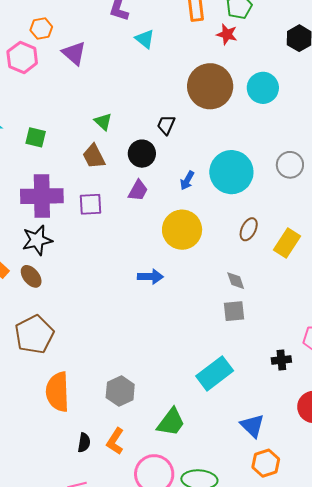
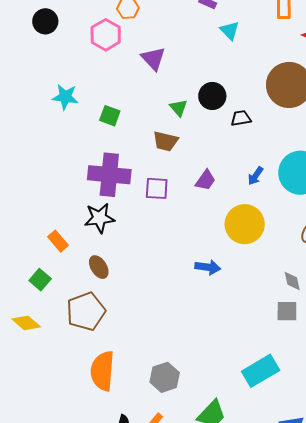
purple triangle: (74, 53) -> (153, 59), moved
black trapezoid: (166, 125) -> (241, 118), turned 50
black circle: (142, 154) -> (212, 96), moved
brown trapezoid: (94, 156) -> (165, 141), turned -56
brown ellipse: (31, 276) -> (99, 267), moved

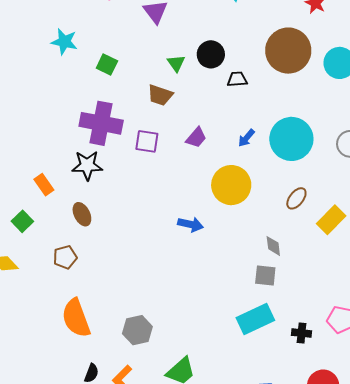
brown pentagon: (86, 311) -> (65, 257), size x0.6
orange semicircle: (102, 371) -> (76, 318), turned -30
cyan rectangle: (261, 371) -> (255, 319), moved

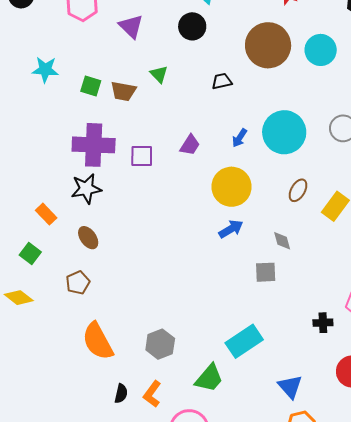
black circle: (211, 54) -> (192, 26), moved
brown trapezoid: (160, 95) -> (123, 91), moved
blue arrow: (191, 224) -> (231, 229), moved, turned -35
gray square: (265, 276) -> (266, 272), moved
cyan rectangle: (255, 319) -> (244, 341), moved

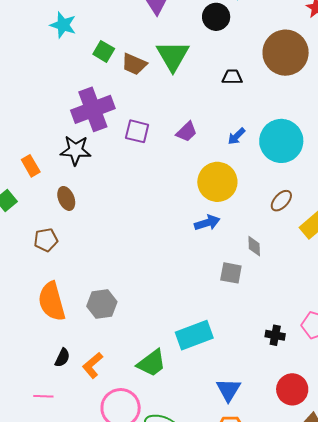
green triangle: (159, 74) -> (173, 56), size x1.8
purple cross: (94, 145) -> (93, 109), turned -36
gray hexagon: (160, 344) -> (102, 304), moved

